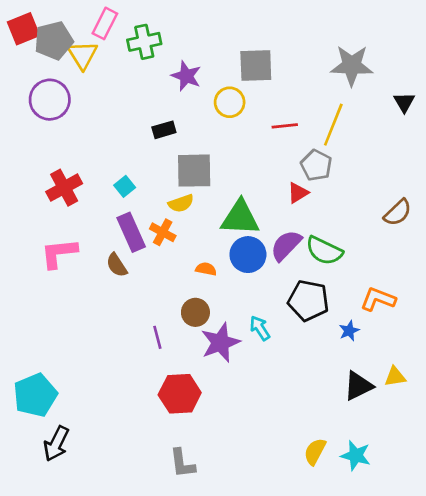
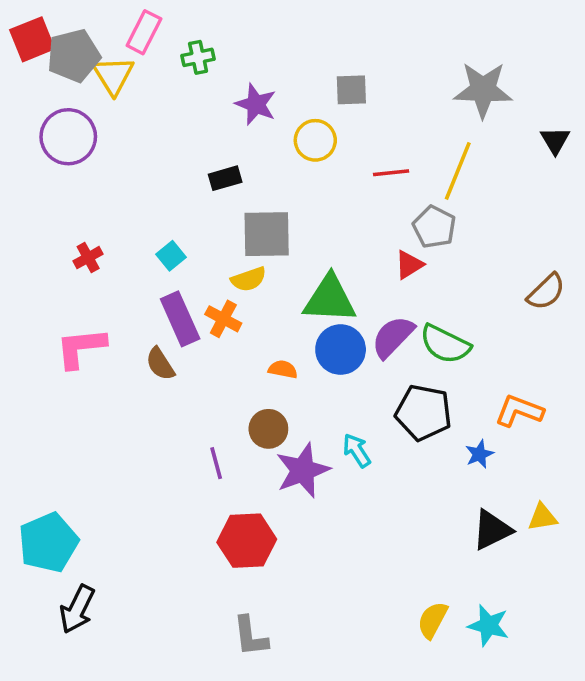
green cross: (144, 42) -> (198, 57), size x0.7
gray square: (256, 65) -> (351, 90), size x0.7
red cross: (64, 188) -> (88, 258), size x0.6

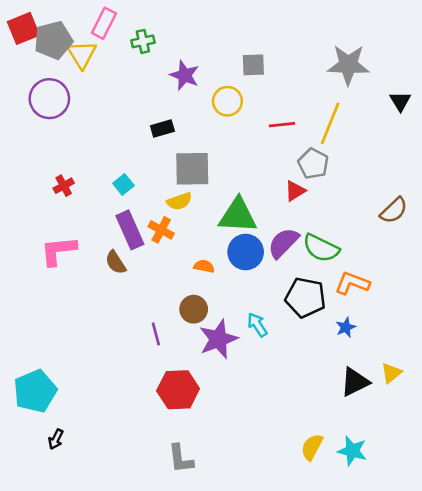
orange L-shape: (519, 411) -> (352, 283), moved
yellow triangle: (543, 517) -> (391, 373), turned -30
black arrow: (77, 609) -> (56, 439), size x0.6

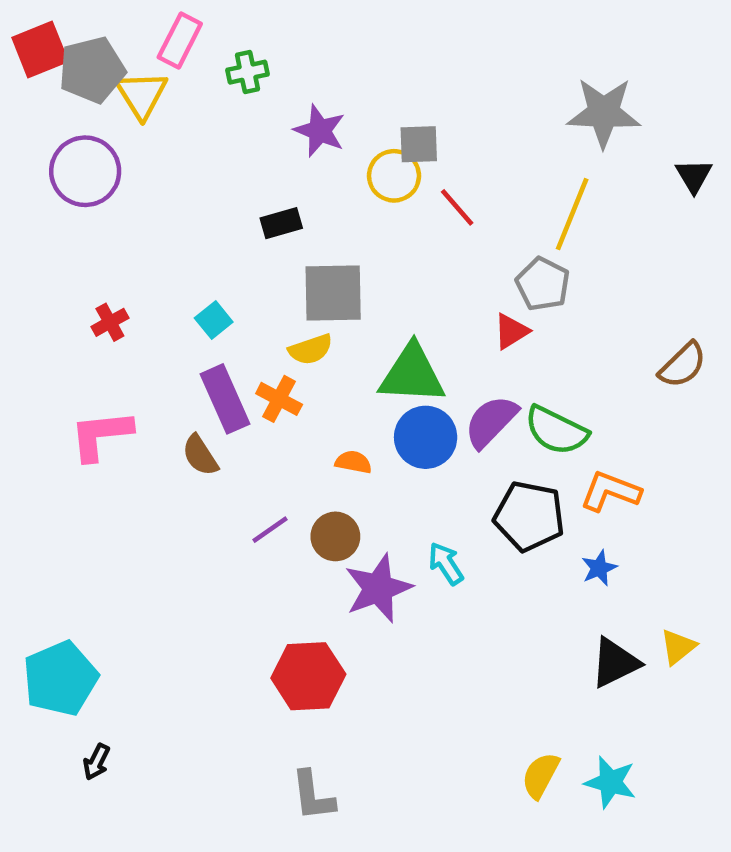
gray square: (253, 65) -> (419, 144), moved
red line: (282, 125) -> (457, 207), moved, turned 55
purple line: (156, 334) -> (270, 530), moved, turned 70

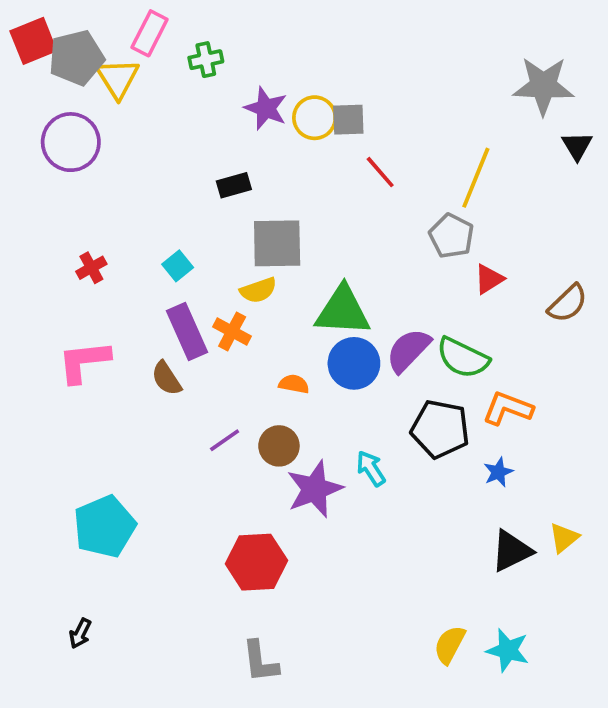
gray star: (604, 113) -> (543, 86), moved
yellow circle: (394, 176) -> (315, 118), moved
red triangle: (511, 331) -> (489, 279), moved
cyan pentagon: (60, 678) -> (105, 527), moved

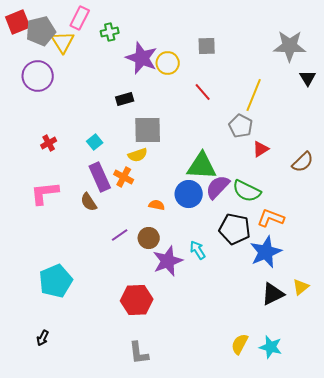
purple star: (266, 108) -> (142, 58), size x1.4
gray square: (348, 120) -> (207, 46), moved
green triangle: (343, 311) -> (202, 166), moved
blue star: (498, 472) -> (266, 252), size x2.0

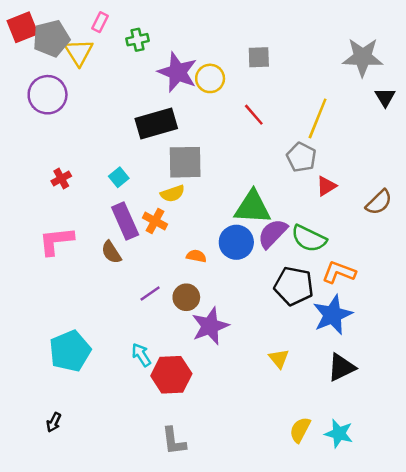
pink rectangle: (80, 18) -> (100, 22), size x0.7
black rectangle: (125, 99) -> (156, 123), size x1.8
cyan arrow: (198, 250) -> (141, 355), moved
yellow triangle: (301, 287) -> (279, 359), moved, turned -30

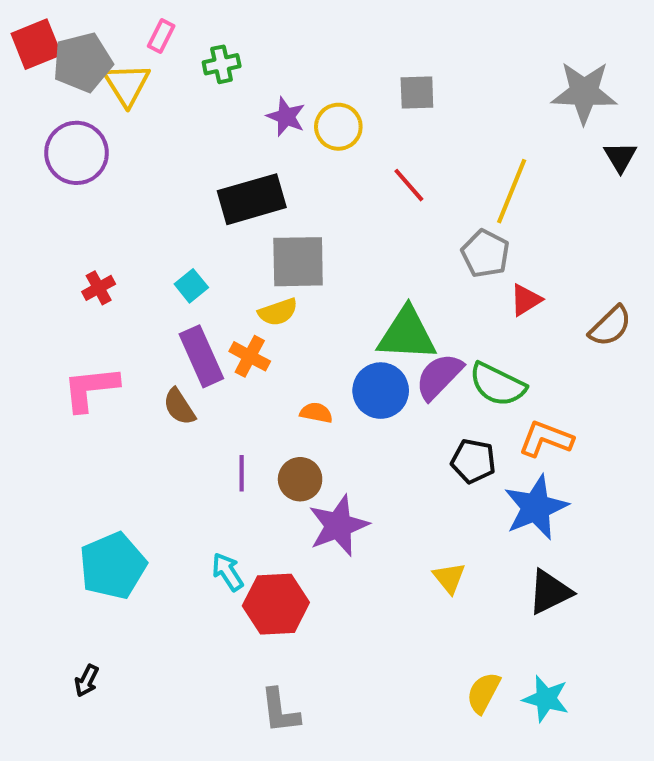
purple star: (178, 72) -> (286, 117), size x0.6
black pentagon: (294, 286) -> (473, 461), size x0.7
purple line: (150, 294) -> (242, 473), turned -55

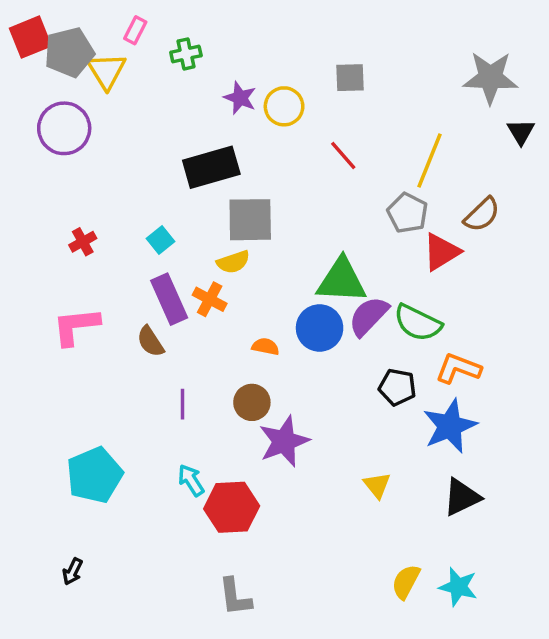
red triangle: (526, 300) -> (441, 252), size x1.4
brown semicircle: (610, 326) -> (482, 215), moved
purple line: (242, 473) -> (183, 404), moved

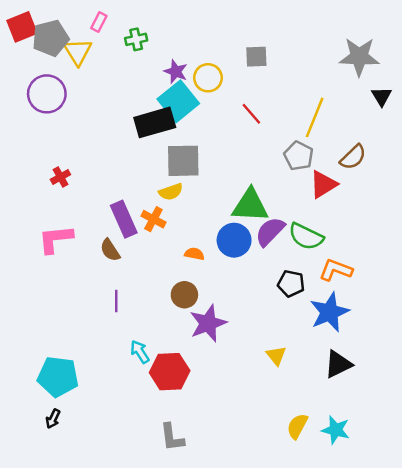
cyan square: (161, 240) -> (178, 101), moved, size x2.0
purple line: (183, 404) -> (116, 301), moved
cyan pentagon: (95, 475) -> (58, 377), moved, turned 30

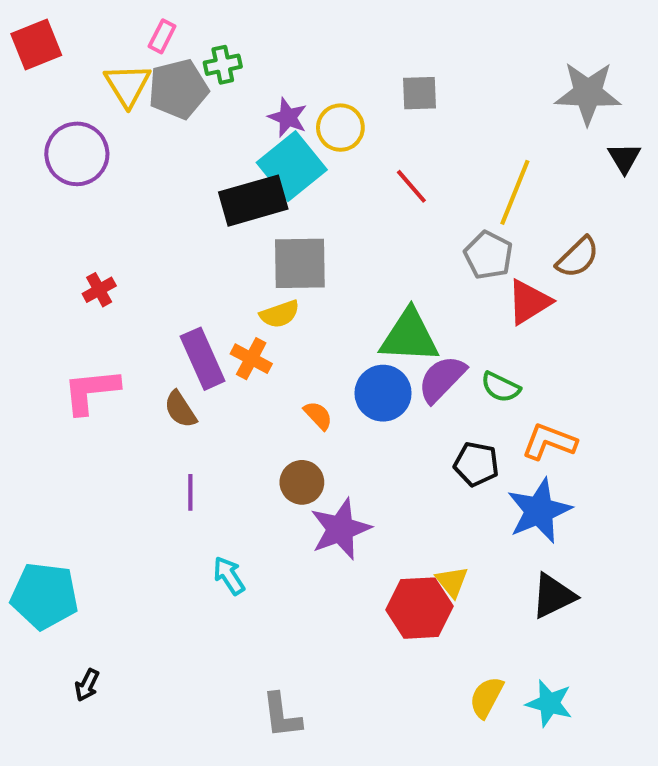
gray pentagon: (51, 38) -> (178, 89), moved
green semicircle: (306, 236) -> (501, 387), size x0.7
orange semicircle: (194, 254) -> (318, 415), turned 36
red hexagon: (170, 372) -> (420, 608), moved
cyan pentagon: (58, 377) -> (44, 596), moved

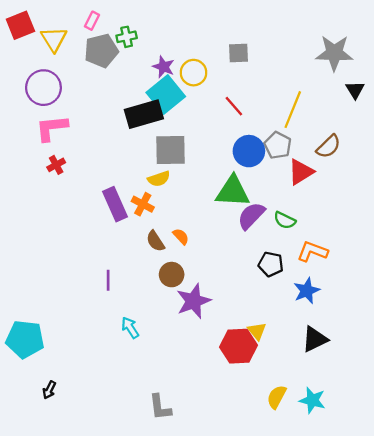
yellow triangle: (128, 85) -> (54, 39), moved
pink L-shape: (91, 391) -> (52, 128), moved
blue circle: (383, 393) -> (249, 151), moved
brown semicircle: (180, 409) -> (155, 241), moved
blue star: (539, 511) -> (307, 291), size x0.7

